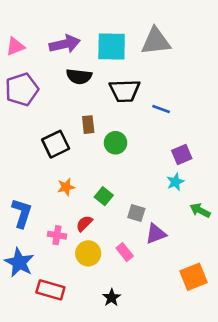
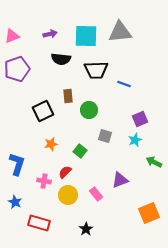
purple arrow: (65, 44) -> (50, 34), size x0.6
gray square: (136, 213) -> (105, 136), moved
blue star: (19, 262) -> (15, 202), size x0.6

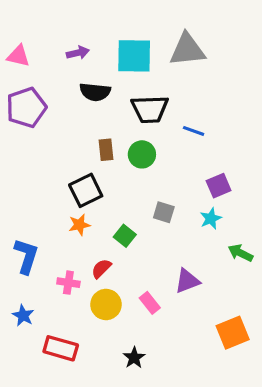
pink triangle: (12, 36) -> (18, 56), turned 35
green circle: (89, 110) -> (142, 154), moved
black square: (43, 111) -> (86, 190), moved

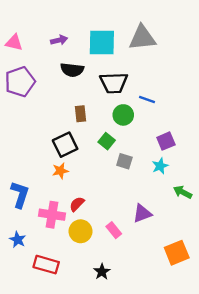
green circle: (142, 154) -> (123, 115), moved
green square: (125, 236) -> (107, 141), moved
pink cross: (68, 283) -> (52, 215), size x1.5

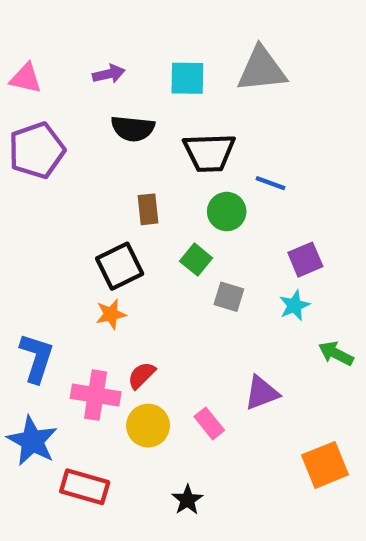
cyan square: (102, 43) -> (187, 78), size x0.7
blue star: (18, 240) -> (32, 441), size x1.6

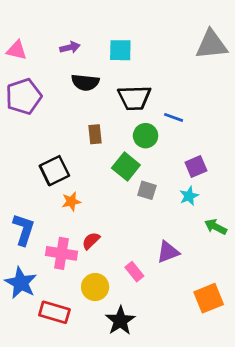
gray triangle: (262, 70) -> (211, 45), moved
green square: (196, 260) -> (126, 166), size x1.4
black square: (120, 266) -> (54, 171), moved
yellow circle: (148, 426) -> (95, 287), moved
black star: (187, 500) -> (120, 321), size x1.5

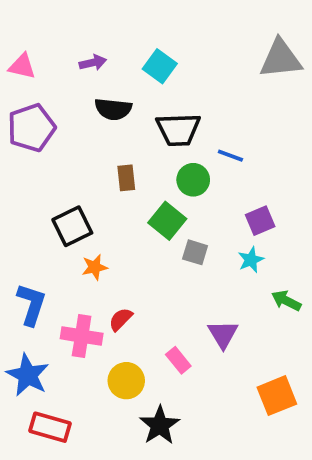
cyan square: (120, 50) -> (160, 66), turned 35
purple triangle: (168, 252) -> (223, 334), turned -40
red rectangle: (54, 312) -> (50, 427), moved

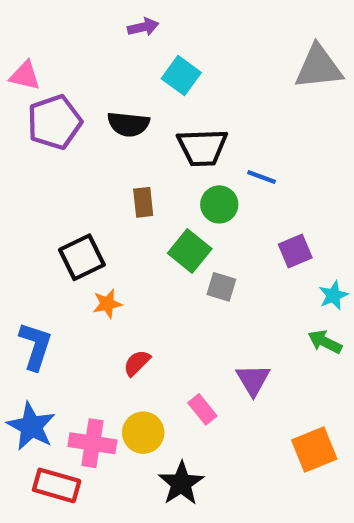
purple arrow: (93, 63) -> (143, 27), moved
purple pentagon: (31, 128) -> (54, 122), moved
cyan star: (251, 260) -> (333, 295), moved
pink cross: (82, 336) -> (92, 443), moved

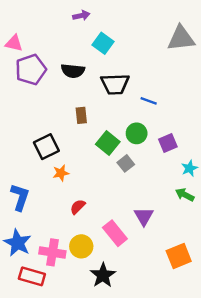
green circle: (219, 204) -> (137, 133), moved
gray square: (221, 287) -> (126, 163), turned 35
pink rectangle: (202, 409) -> (115, 233), size x1.5

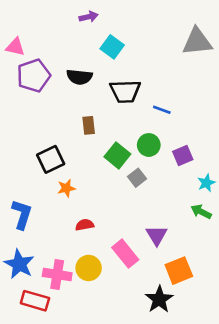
red semicircle: (78, 207) -> (85, 225), turned 35
orange square: (179, 256) -> (179, 271), moved
black star: (103, 275) -> (159, 299), moved

